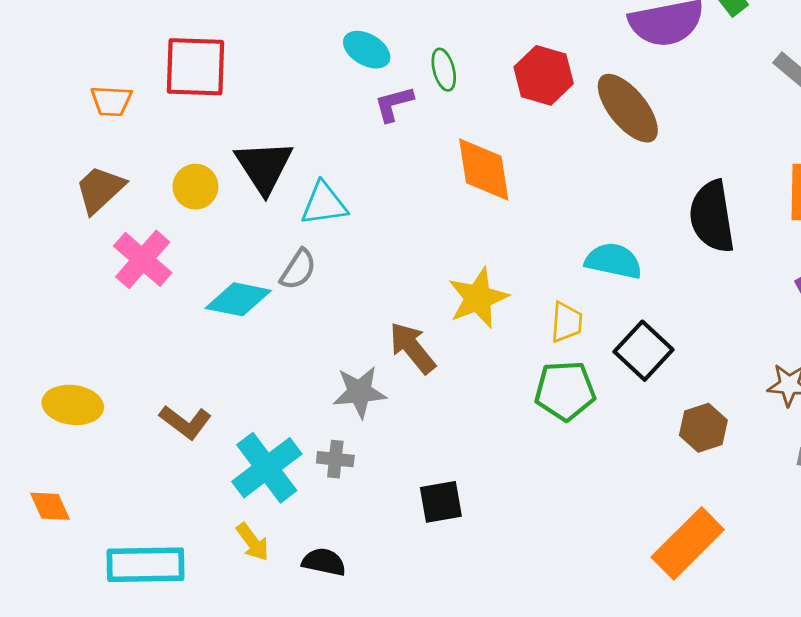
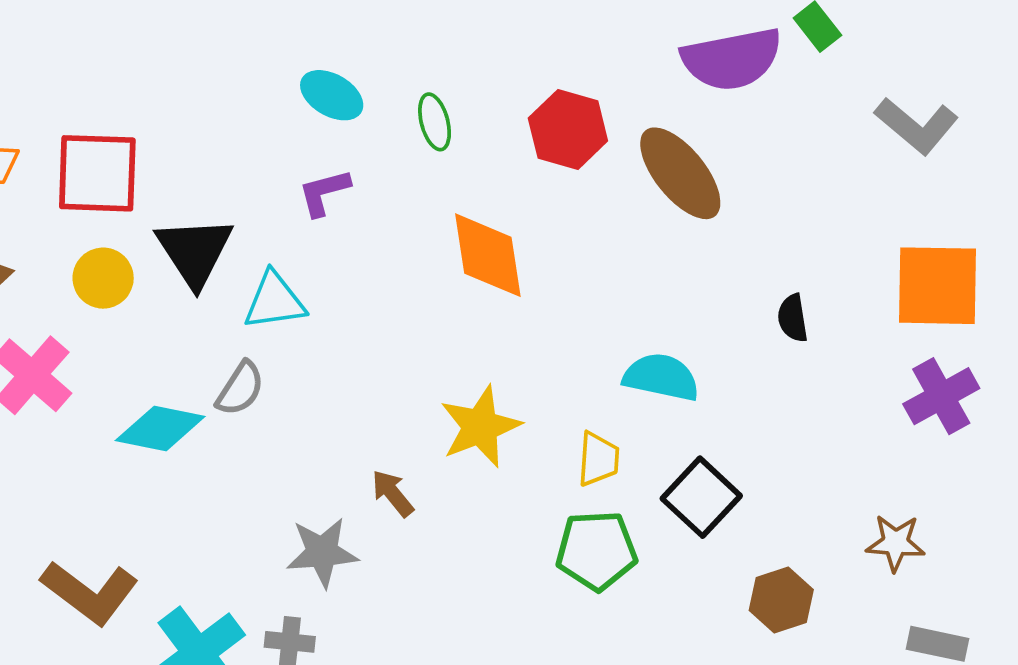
red square: (195, 67) -> (97, 173), moved
purple L-shape: (394, 104) -> (324, 192), moved
black semicircle: (712, 217) -> (793, 318), size x0.5
brown arrow: (412, 348) -> (393, 493), size x0.7
brown L-shape: (185, 422) -> (90, 592), size x1.4

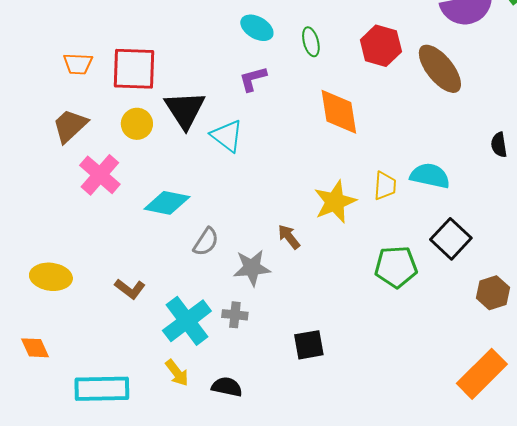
cyan triangle: (275, 301) -> (227, 136), turned 45
gray semicircle: (240, 389) -> (206, 242), moved
yellow trapezoid: (598, 459) -> (385, 186), moved
brown L-shape: (90, 592) -> (130, 289), size x0.6

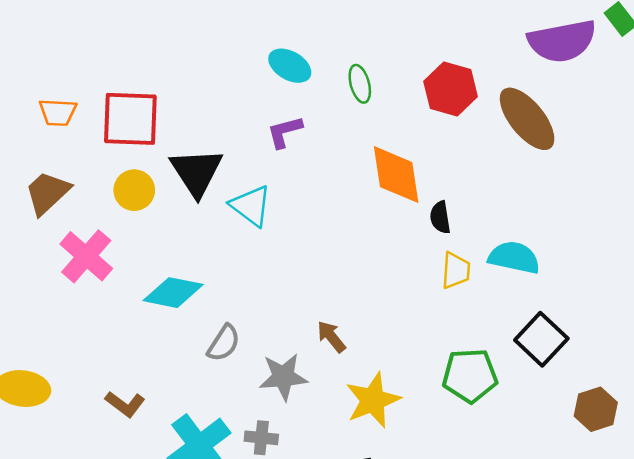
black semicircle: (499, 145) -> (440, 217), moved
yellow star: (335, 202) -> (373, 400), moved

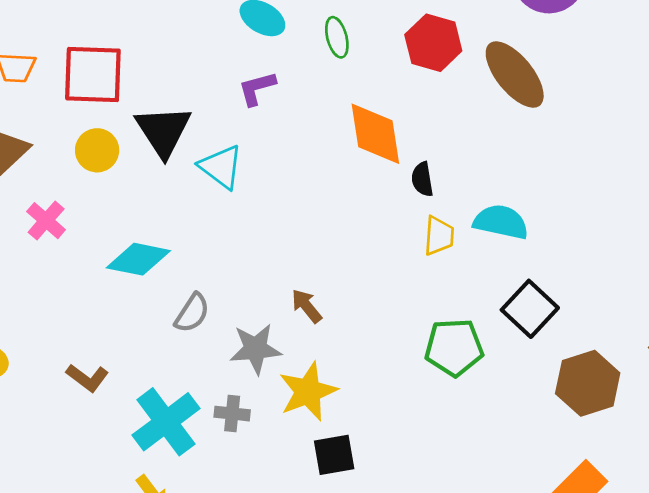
pink cross: (86, 256) -> (46, 221), size x0.7
yellow star: (373, 400) -> (308, 391), moved
brown hexagon: (596, 409) -> (588, 383), size x1.4

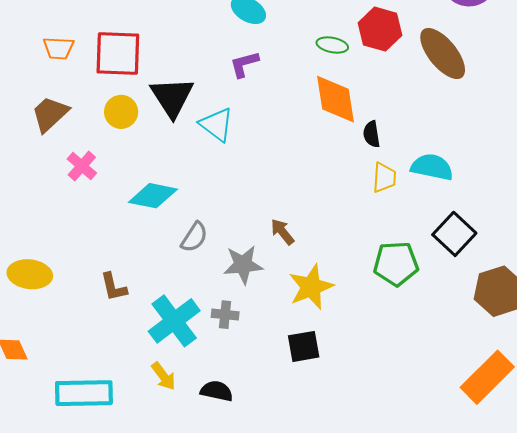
green ellipse: (337, 37) -> (332, 45), moved, turned -64
brown L-shape: (87, 378) -> (114, 287), turned 40
yellow star: (308, 391) -> (311, 287), moved

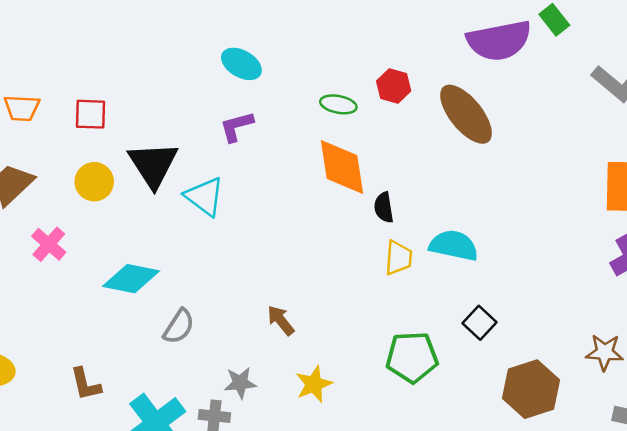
red hexagon: (380, 29) -> (394, 86), size x0.7
red square: (118, 53) -> (91, 114), size x0.6
black square: (454, 234) -> (479, 323), size x0.7
gray star: (243, 265) -> (240, 383), moved, size x0.7
yellow star: (311, 287) -> (314, 384), size x0.7

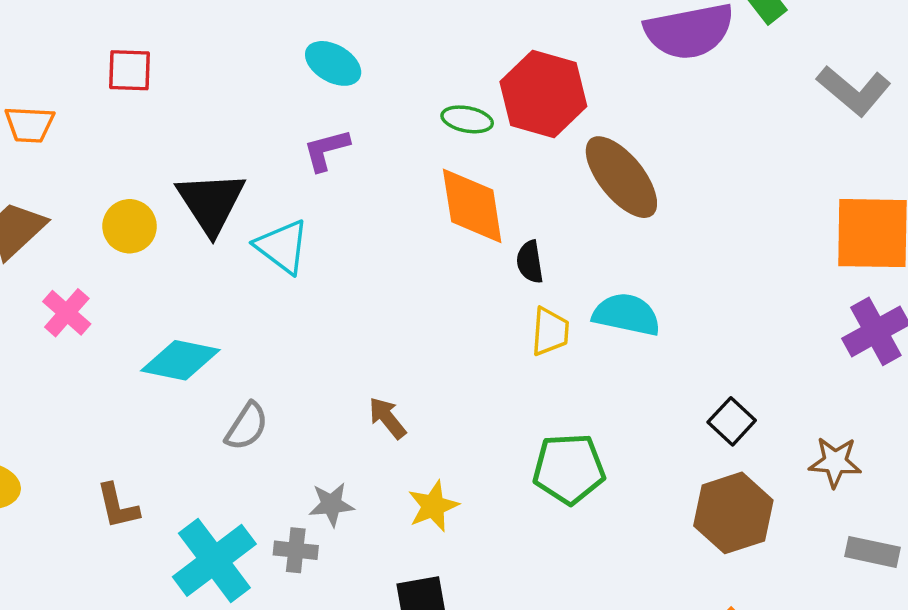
red hexagon: (394, 86) -> (543, 94), size x1.8
red square: (91, 114) -> (130, 70), moved
brown ellipse: (466, 114) -> (621, 177), moved
black square: (479, 323) -> (732, 421), moved

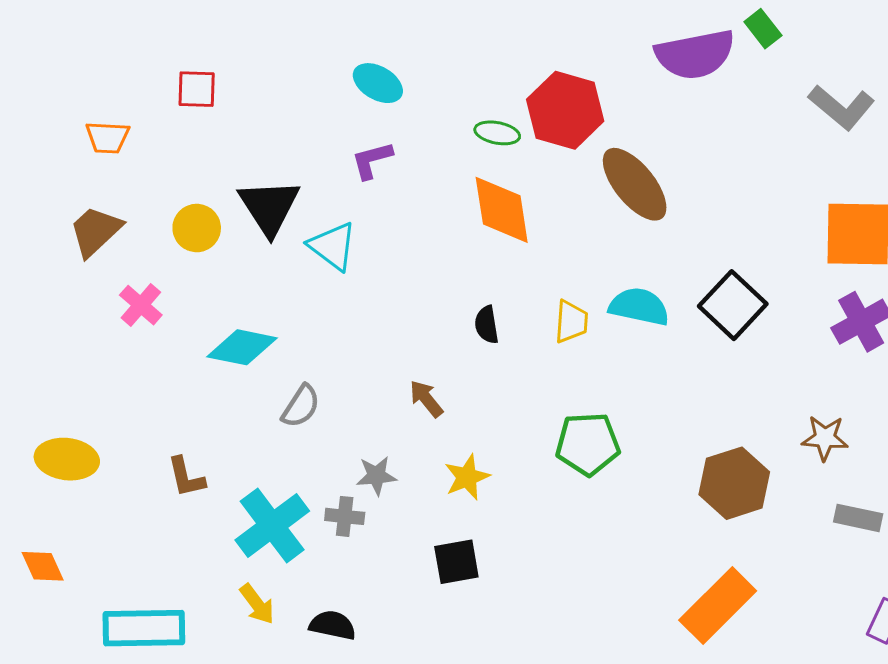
black semicircle: (530, 262) -> (487, 325), moved
black square: (732, 421) -> (733, 305), moved, size x1.6

